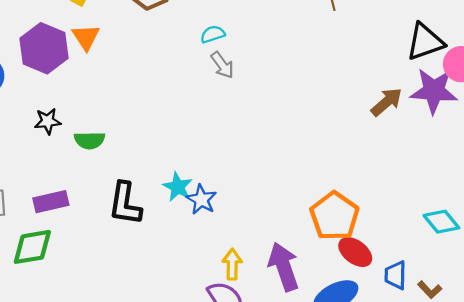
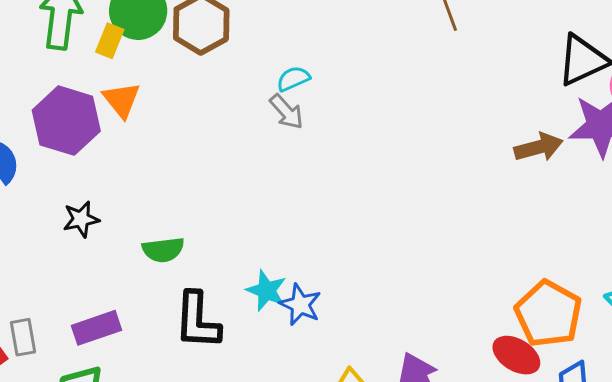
gray arrow: (222, 65) -> (287, 112), moved
brown arrow: (387, 102) -> (539, 147), turned 32
green semicircle: (90, 140) -> (163, 250), moved
orange pentagon: (334, 216) -> (548, 314), moved

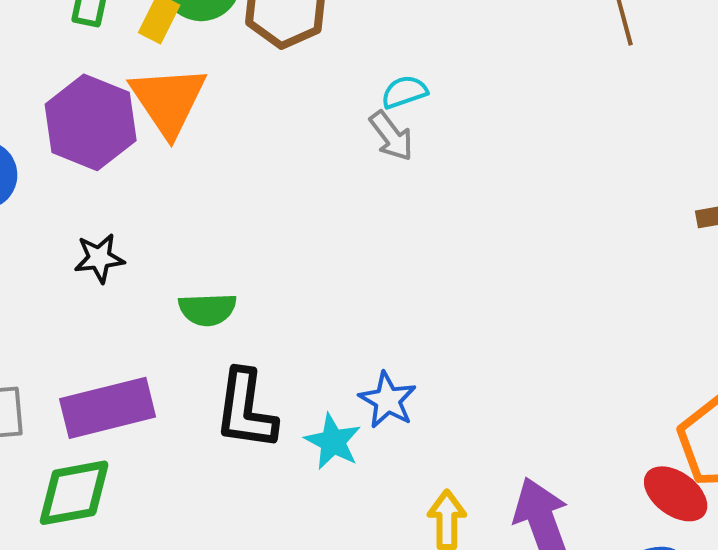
orange triangle: (122, 100) -> (168, 101), size x1.5
cyan star: (266, 291) -> (333, 442), moved
purple rectangle: (96, 328) -> (108, 408), size x1.4

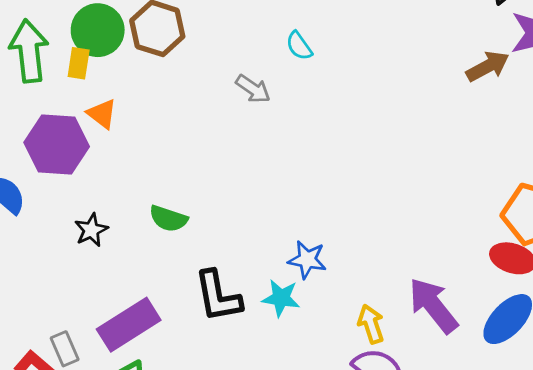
cyan semicircle: (404, 92) -> (299, 46), moved, turned -88
orange triangle: (168, 101) -> (102, 114), size x0.6
green semicircle: (207, 309) -> (168, 219), moved, turned 39

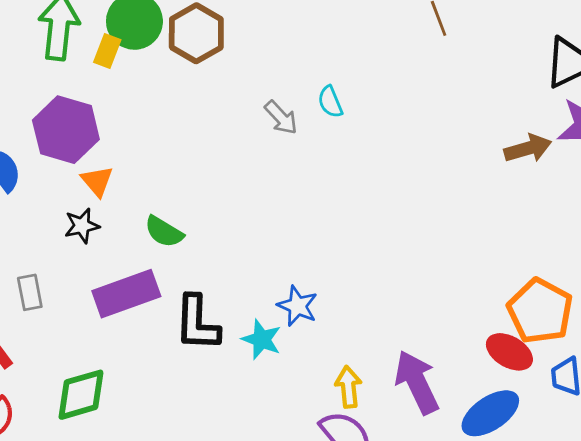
cyan semicircle: (299, 46) -> (330, 102), moved
orange triangle: (102, 114) -> (97, 181), moved
purple rectangle: (129, 325) -> (126, 294), moved
gray rectangle: (65, 349) -> (30, 292), moved

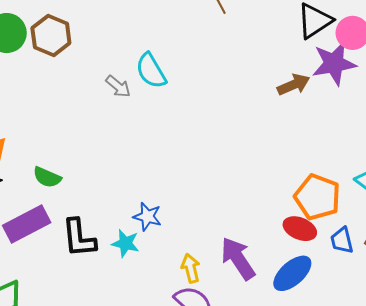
cyan semicircle: (330, 102) -> (151, 71), size x1.6

